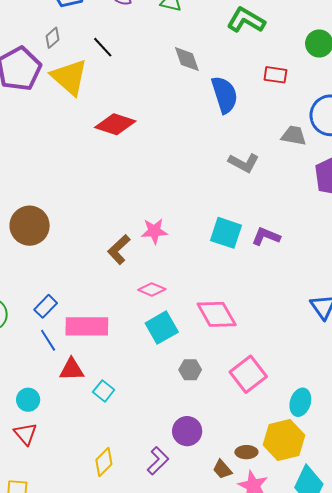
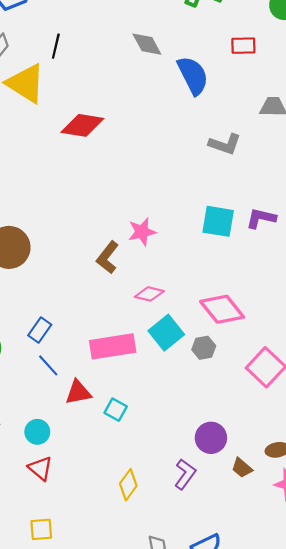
black line: (103, 47) -> (56, 46), turned 65
pink rectangle: (87, 326) -> (113, 346), moved
gray hexagon: (190, 370) -> (204, 348), moved
brown trapezoid: (222, 469) -> (242, 468), moved

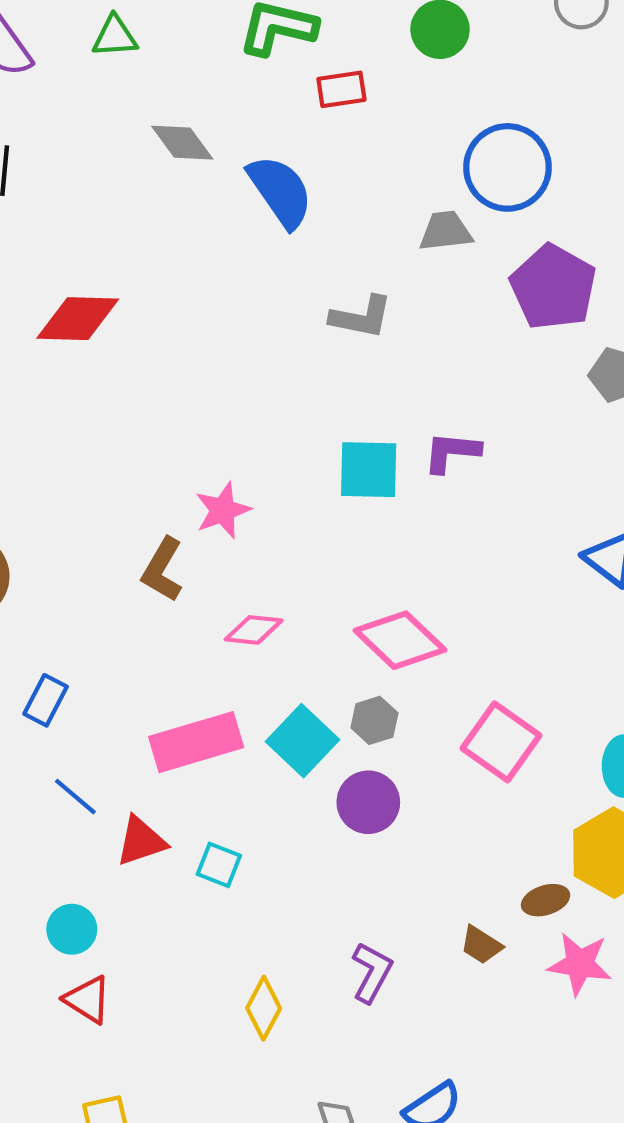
red rectangle: (243, 46) -> (341, 89), moved
blue rectangle: (40, 330) -> (46, 700), moved
cyan square: (166, 333) -> (303, 741), moved
purple circle: (211, 438) -> (368, 802), moved

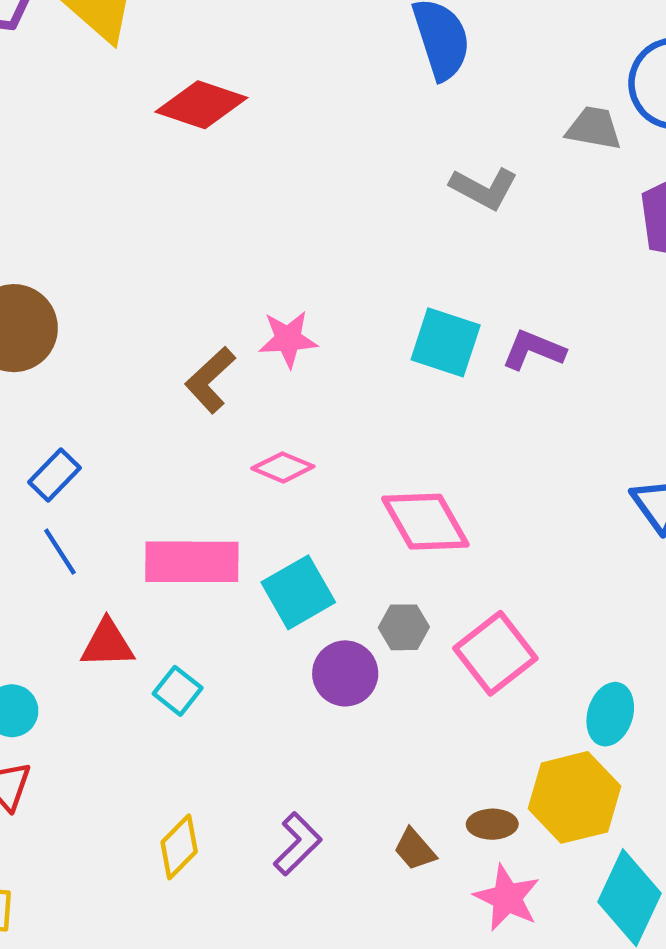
gray hexagon: (374, 720) -> (404, 627), moved
blue line: (75, 797) -> (60, 552), moved

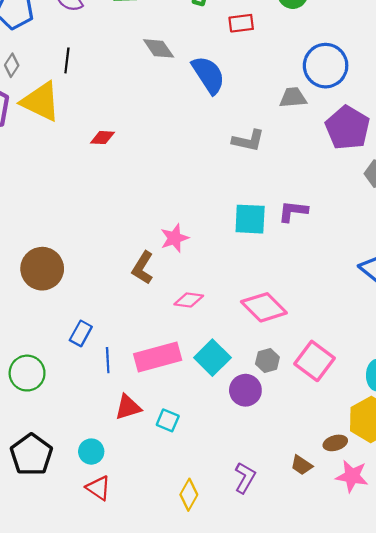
red diamond: (201, 105) -> (103, 138), size x0.6
blue line: (60, 552) -> (108, 360), moved, turned 45

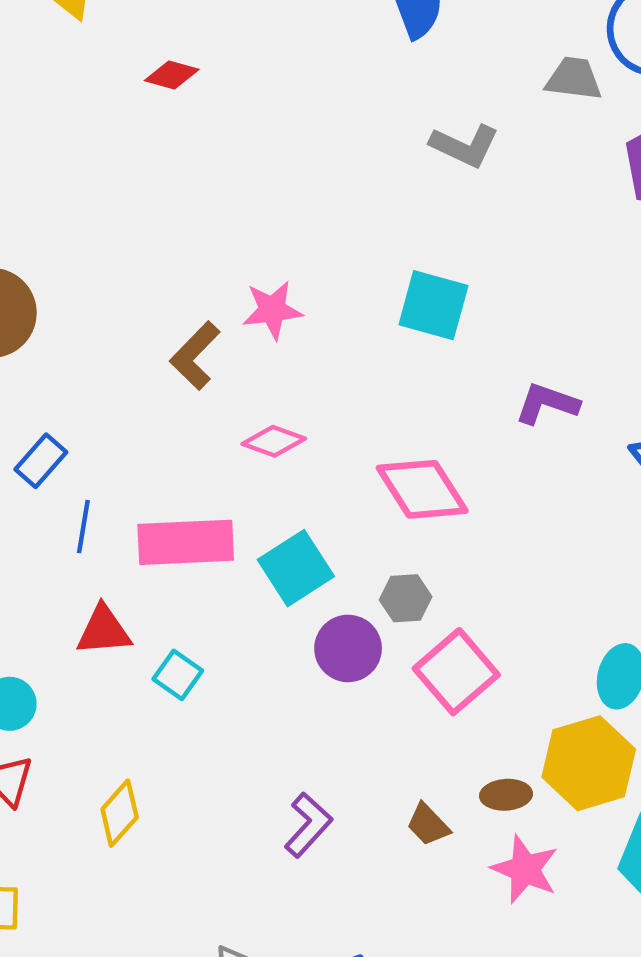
purple L-shape: (293, 211) -> (547, 404), moved
pink square: (314, 361) -> (456, 672), moved
yellow diamond: (189, 495) -> (120, 813), moved

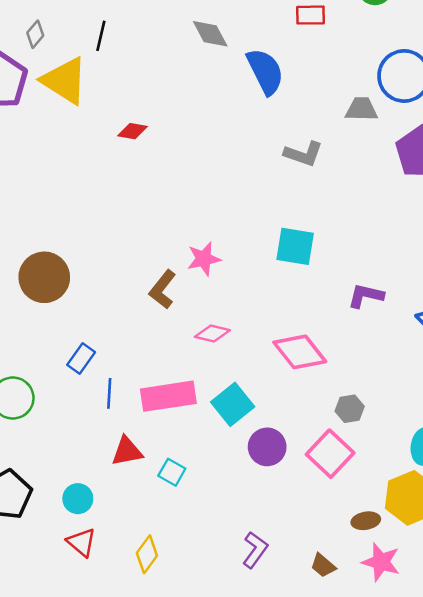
gray hexagon: (406, 598) -> (350, 409), moved
brown trapezoid: (428, 825) -> (323, 566), moved

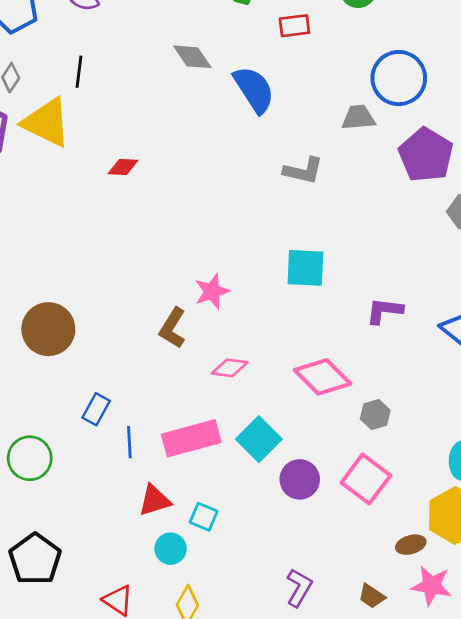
gray hexagon: (350, 409) -> (375, 415), moved
cyan circle: (78, 499) -> (171, 549), moved

